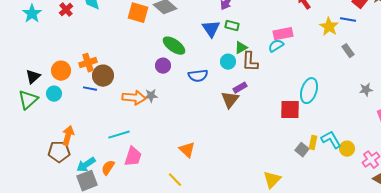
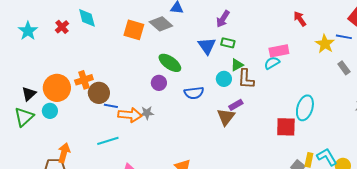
orange circle: (61, 71) -> (57, 88), size x1.4
blue line: (90, 89) -> (111, 106), moved
cyan line: (119, 135) -> (108, 141), moved

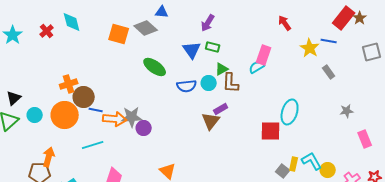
pink rectangle: (279, 51) -> (264, 55), turned -60
purple circle: (159, 83) -> (144, 128), moved
orange circle: (57, 88) -> (65, 115), moved
blue semicircle: (194, 93) -> (187, 86), moved
gray star: (147, 113) -> (132, 117), size x1.5

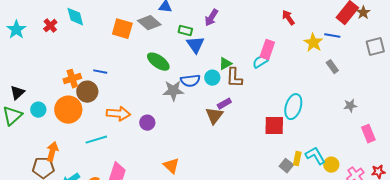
green rectangle: (213, 47) -> (185, 31), moved
blue line: (96, 110) -> (100, 72), moved
gray star: (132, 117) -> (173, 91), moved

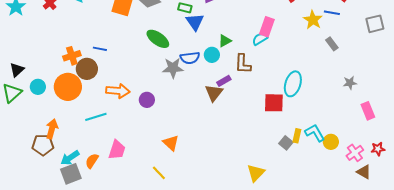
brown L-shape: (234, 78) -> (243, 64), moved

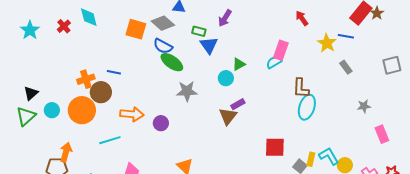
gray square: (375, 24) -> (392, 65), moved
blue semicircle: (190, 58) -> (163, 46), moved, turned 36
brown L-shape: (243, 64) -> (301, 88), moved
red square: (274, 103) -> (275, 147), moved

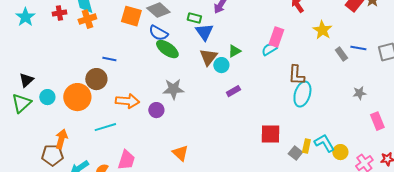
red cross: (64, 26) -> (59, 13), turned 32
blue line: (346, 36) -> (358, 48), moved
orange cross: (86, 79) -> (87, 19), moved
gray star: (187, 91) -> (173, 89), moved
brown triangle: (228, 116) -> (208, 57), moved

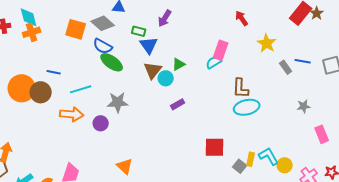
cyan ellipse: (302, 94) -> (247, 107), turned 60
orange circle: (77, 97) -> (22, 88), moved
cyan line: (105, 127) -> (81, 89), moved

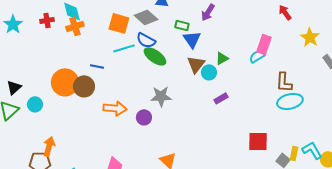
cyan line: (81, 89) -> (124, 48), moved

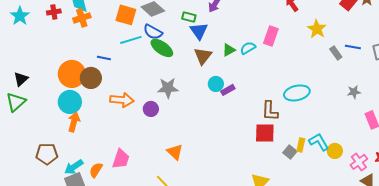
cyan semicircle: (257, 56) -> (248, 48), moved
cyan circle: (209, 72) -> (216, 84), moved
brown L-shape: (284, 82) -> (270, 111), moved
cyan circle: (35, 104) -> (70, 102), moved, size x1.5
orange arrow: (49, 146) -> (74, 122), moved

